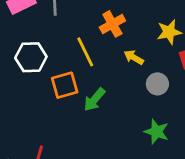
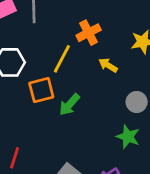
yellow line: (85, 52) -> (62, 59), turned 52
gray circle: (157, 84) -> (137, 102), moved

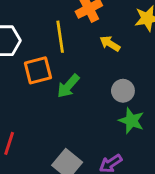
yellow line: (62, 59) -> (60, 37), turned -36
gray circle: (137, 102) -> (123, 91), moved

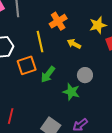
green star: (131, 121) -> (71, 92), moved

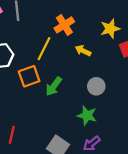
yellow line: (40, 42) -> (44, 49), turned 40
green star: (71, 92) -> (87, 115), moved

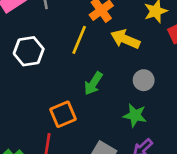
yellow arrow: (83, 51) -> (125, 39), size x1.5
orange square: (29, 76) -> (63, 114), moved

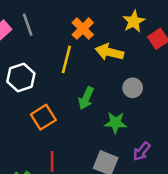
orange square: (63, 114) -> (43, 117), moved
green star: (135, 115) -> (115, 123), moved

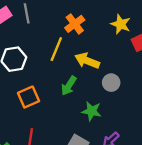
yellow star: (134, 21) -> (121, 24), turned -30
yellow arrow: (109, 52) -> (87, 61), moved

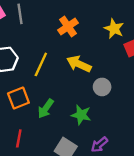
yellow line: (56, 49) -> (41, 64), moved
green arrow: (69, 86) -> (46, 109), moved

